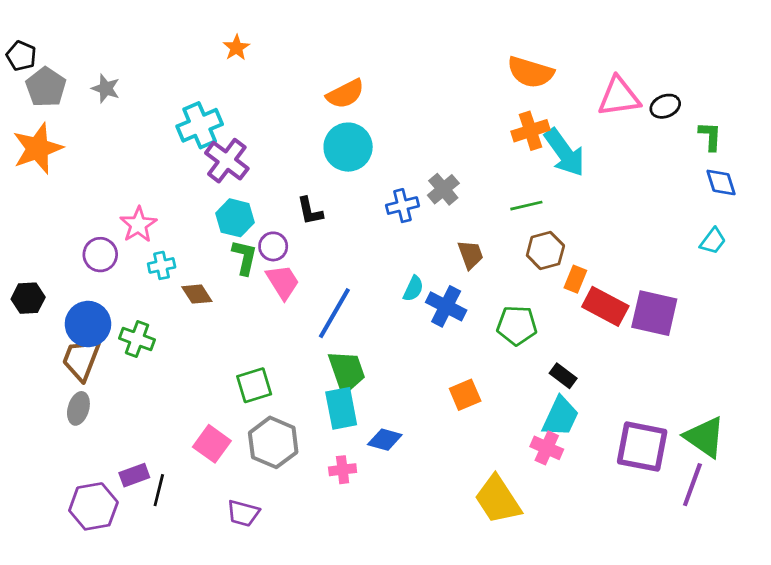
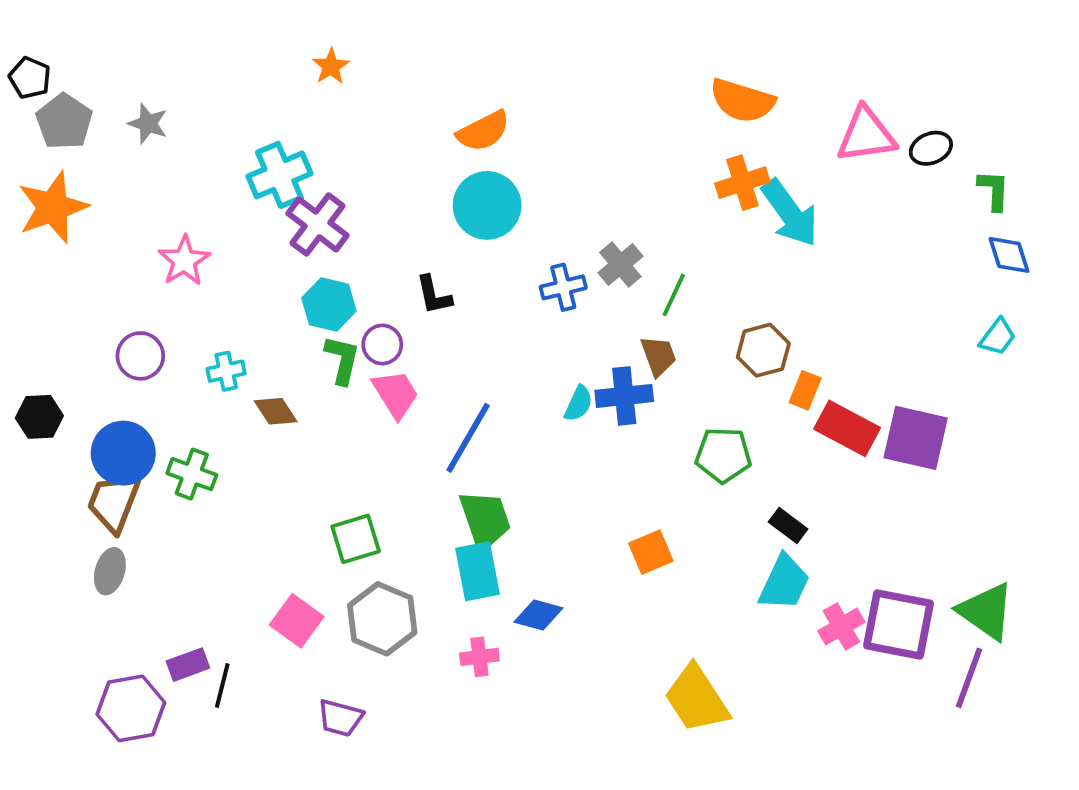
green line: (526, 206) -> (674, 295), moved, turned -52
pink star: (138, 225) -> (184, 261), moved
blue cross: (446, 306) -> (624, 396), moved, turned -33
pink cross: (547, 448) -> (841, 626), moved, turned 36

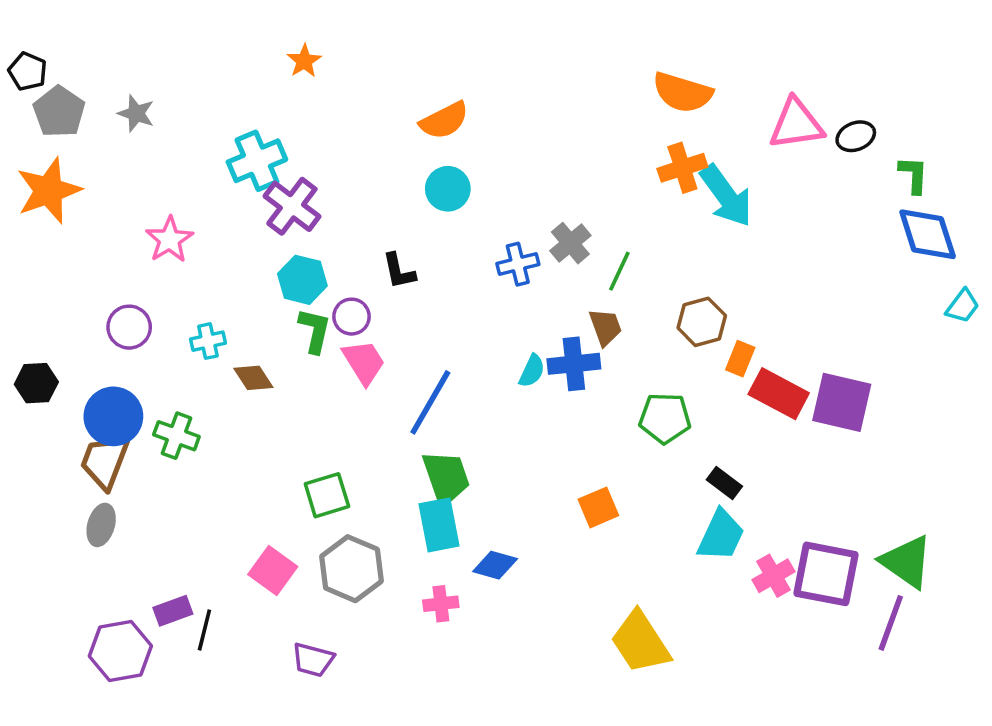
cyan circle: (487, 205) -> (448, 189), size x0.7
blue diamond: (1009, 255) -> (928, 234), size x1.5
cyan trapezoid: (998, 337) -> (963, 306), moved

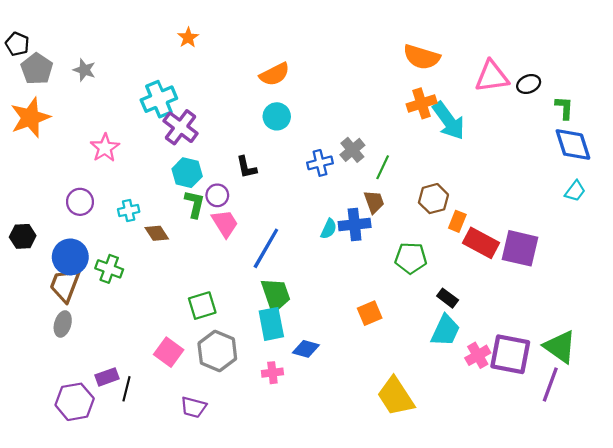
cyan trapezoid: (963, 306) -> (575, 191), moved

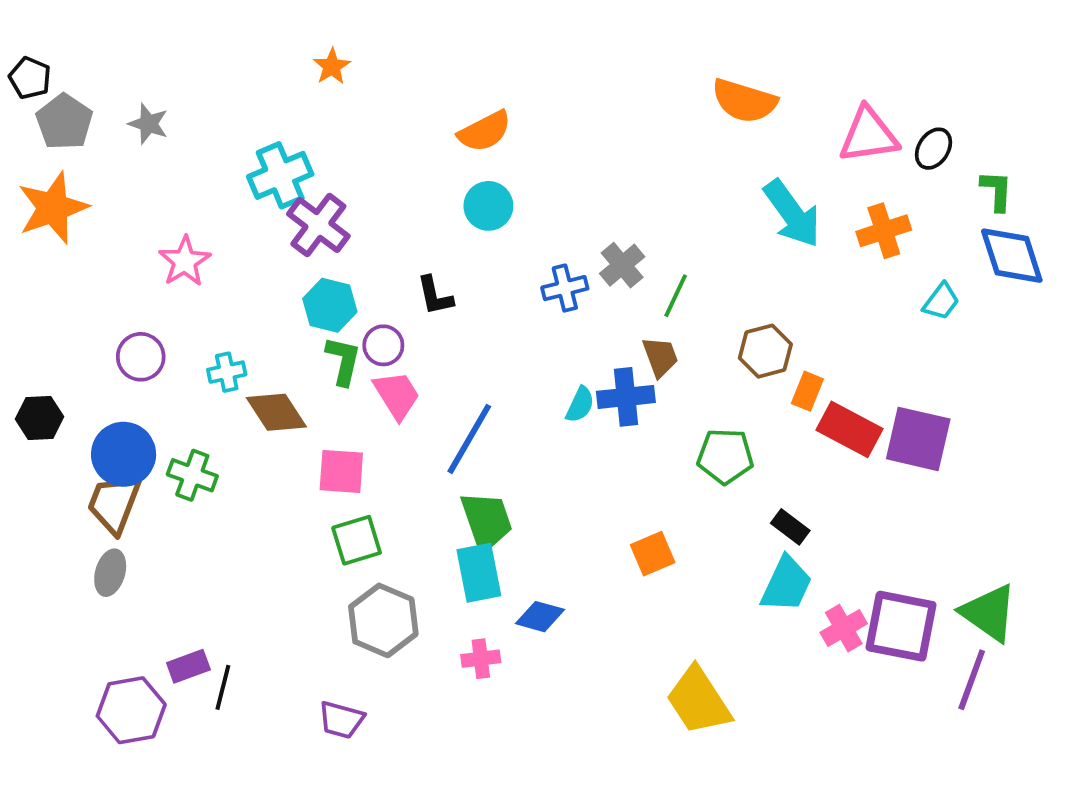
black ellipse: (529, 84) -> (934, 149), turned -35
orange cross: (422, 103) -> (884, 231), moved
cyan trapezoid: (575, 191) -> (941, 301), moved
brown diamond: (157, 233) -> (276, 412), size x1.4
pink square: (169, 352) -> (341, 471), moved, turned -32

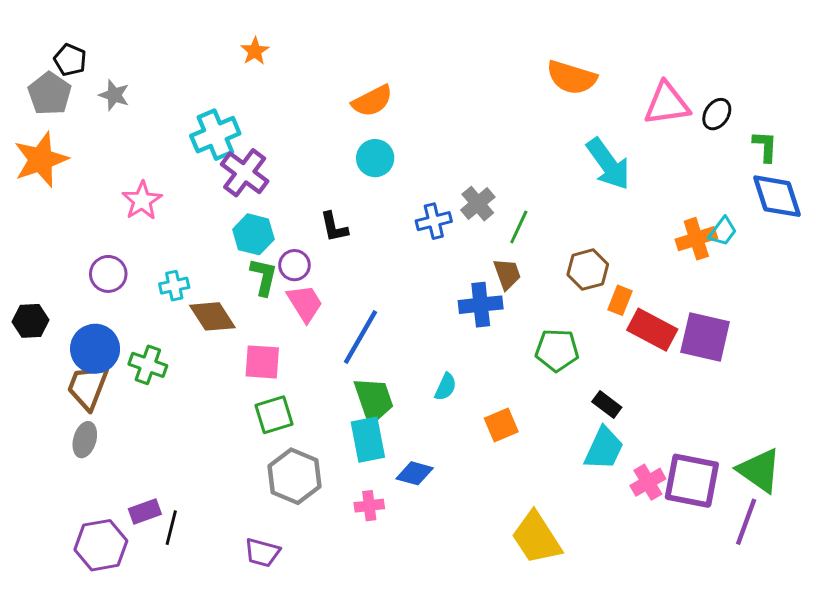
black pentagon: (30, 78) -> (70, 60), moved
orange cross: (884, 231) -> (696, 239), moved
cyan semicircle: (580, 405) -> (446, 387), moved

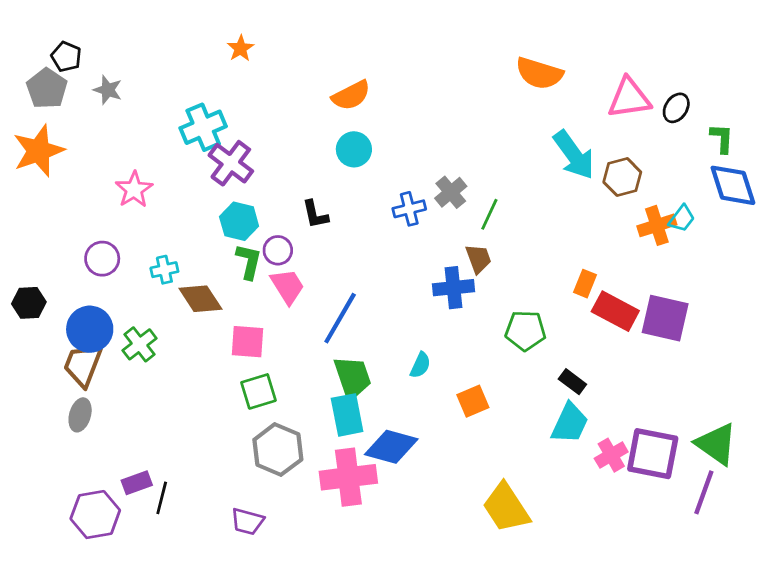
brown hexagon: (588, 270) -> (622, 177), moved
green cross: (148, 365) -> (140, 344), turned 32
blue diamond: (415, 473) -> (391, 447), size x1.5
pink cross: (369, 506) -> (348, 477), size x2.0

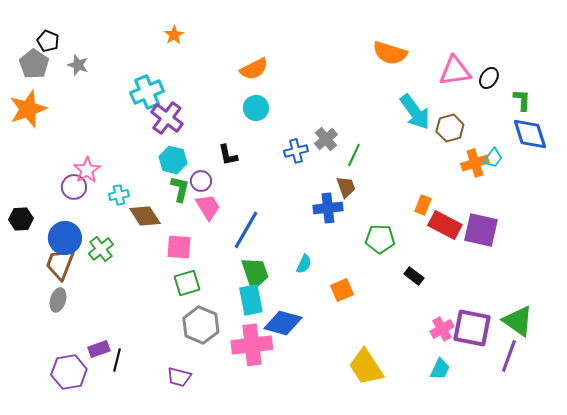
pink star: (134, 189) -> (87, 170), moved
cyan trapezoid: (570, 423) -> (440, 369), moved, size x0.7

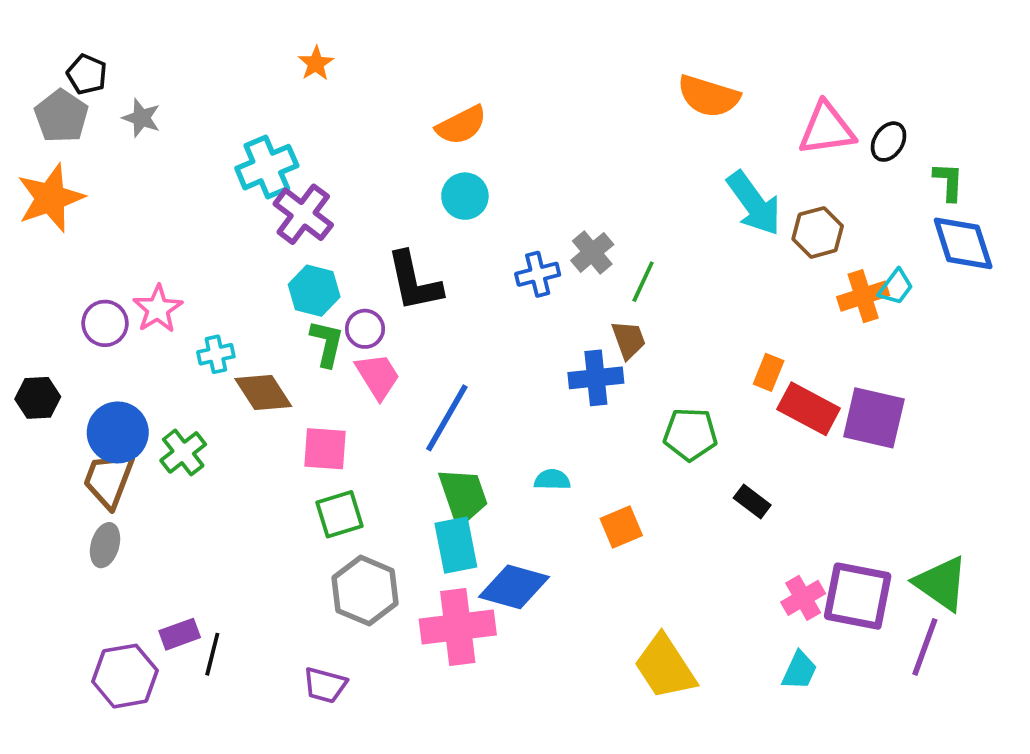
black L-shape: (228, 155) -> (414, 282), size x1.6
purple circle: (74, 187) -> (105, 323), moved
cyan semicircle: (304, 264) -> (552, 480), turned -114

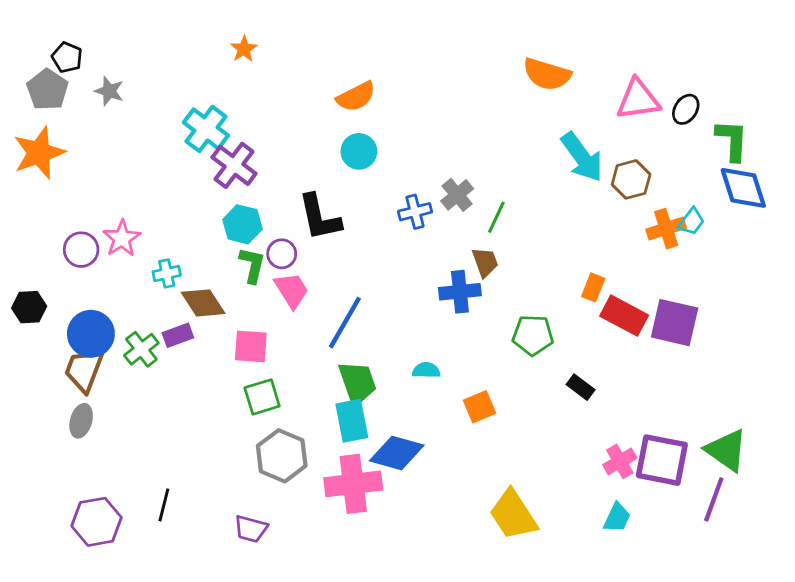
cyan cross: (267, 167) -> (206, 129), turned -30
green L-shape: (949, 182) -> (732, 140), size x1.4
purple rectangle: (180, 634) -> (178, 335), moved

